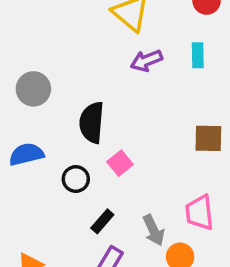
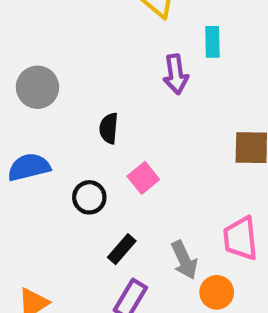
cyan rectangle: (198, 55) -> (212, 42), moved
purple arrow: (146, 61) -> (176, 74), moved, turned -76
black semicircle: (92, 122) -> (109, 128), size x0.6

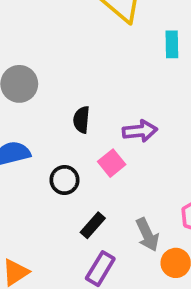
purple arrow: (176, 74) -> (140, 131), moved, turned -88

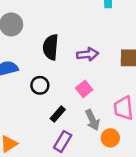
black semicircle: (81, 120) -> (51, 47), size x1.5
pink square: (112, 163) -> (84, 89), moved

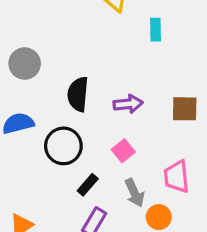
black circle: (40, 85) -> (63, 146), size x1.5

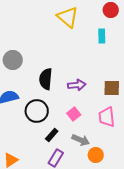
cyan rectangle: (156, 30) -> (102, 36), moved
pink trapezoid: (177, 177) -> (107, 117), moved
gray arrow: (135, 193) -> (81, 140), turned -42

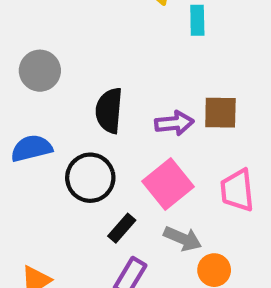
cyan rectangle: (102, 36) -> (197, 20), moved
brown square: (112, 88) -> (220, 113), moved
pink square: (74, 114) -> (168, 184), size x1.6

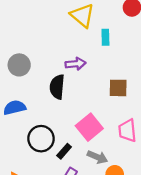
purple arrow: (174, 123) -> (76, 64), moved
black circle: (90, 178) -> (41, 139), moved

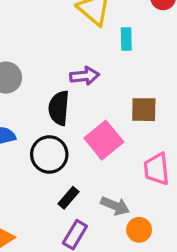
pink square: (89, 127) -> (104, 140), moved
black circle: (41, 139) -> (49, 154), moved

